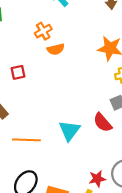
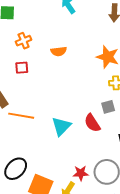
orange cross: (43, 31) -> (24, 41), moved
orange line: (26, 140) -> (21, 116), moved

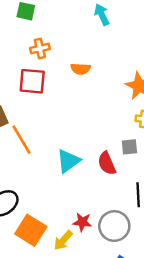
red square: (22, 68) -> (32, 81), size x1.6
orange line: (21, 116) -> (22, 140), turned 40

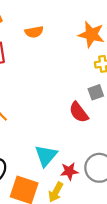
cyan triangle: (68, 161) -> (46, 156), moved

